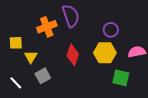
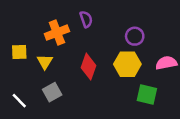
purple semicircle: (71, 16) -> (86, 19), size x0.6
yellow triangle: (31, 57) -> (45, 62), moved

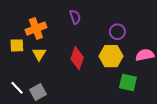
orange cross: (57, 33) -> (36, 29), moved
gray square: (52, 92) -> (38, 92), moved

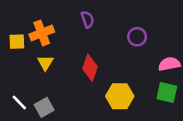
yellow square: (17, 45) -> (17, 42), moved
yellow hexagon: (111, 56) -> (120, 96), moved
green square: (128, 82) -> (167, 93), moved

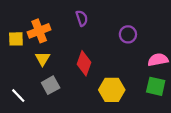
gray square: (44, 107) -> (51, 85), moved

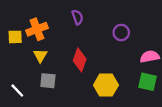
gray square: (51, 85) -> (48, 81), turned 35

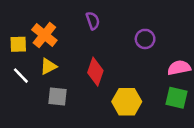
orange cross: (37, 29) -> (44, 35), turned -30
yellow triangle: (40, 56) -> (48, 66), turned 32
white line: (17, 91) -> (21, 76), moved

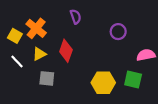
yellow square: (18, 44) -> (15, 36), turned 32
red diamond: (95, 72) -> (66, 51), moved
green square: (176, 98) -> (133, 80), moved

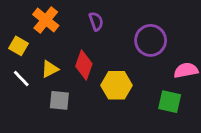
orange cross: (36, 28) -> (46, 20), moved
purple circle: (118, 32) -> (151, 40), size x1.5
yellow hexagon: (103, 83) -> (117, 85), moved

